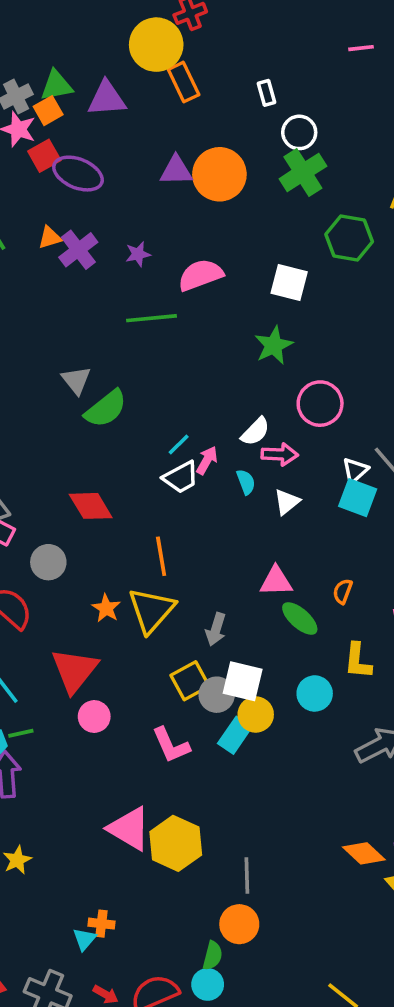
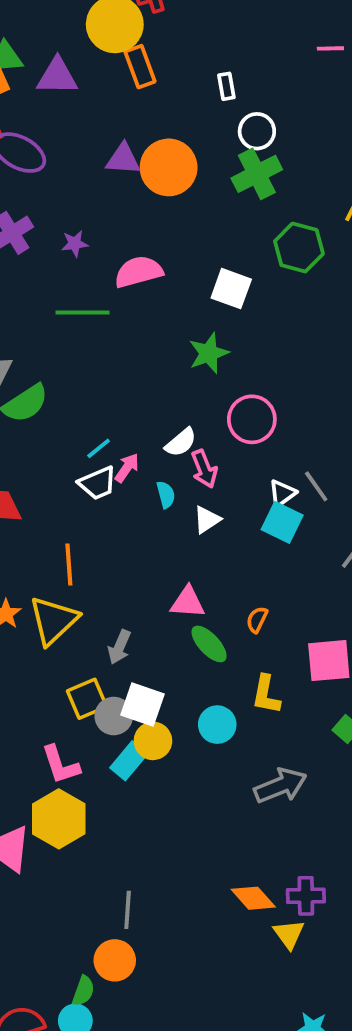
pink arrow: (280, 454) -> (204, 469), turned 60
yellow hexagon: (176, 843) -> (59, 819), moved

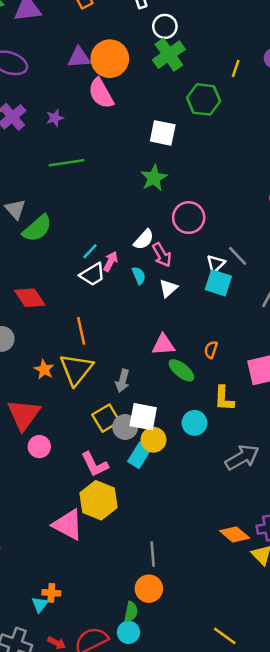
pink semicircle: (139, 272) -> (101, 93), moved, turned -96

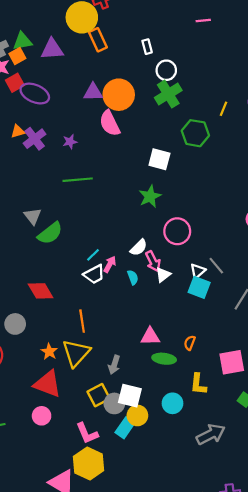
white triangle: (168, 288) -> (163, 275), moved
green ellipse: (181, 370) -> (164, 359), turned -35
red triangle: (24, 415) -> (48, 384), moved, turned -48

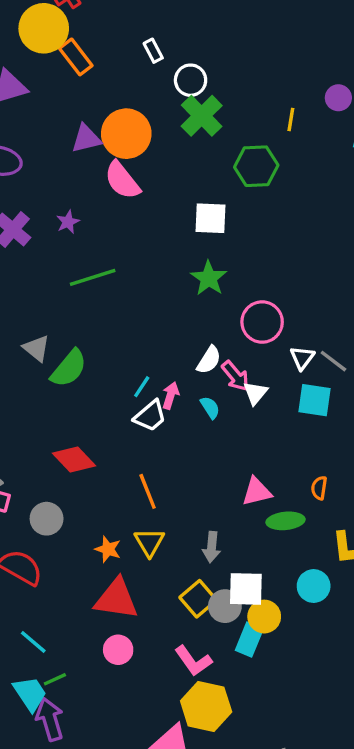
white triangle: (198, 271) -> (302, 358), moved
yellow triangle: (76, 353) -> (149, 542), size x0.7

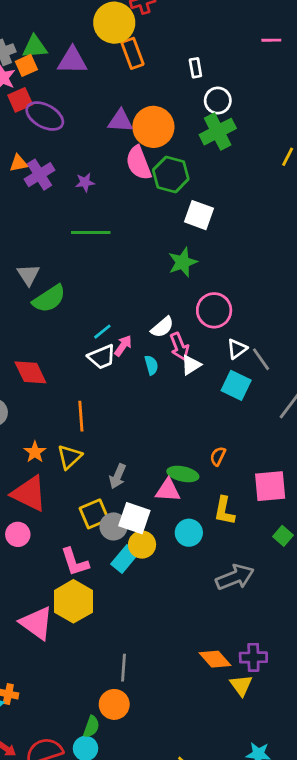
green hexagon: (256, 166) -> (171, 174), moved
pink triangle: (257, 492) -> (168, 490), moved

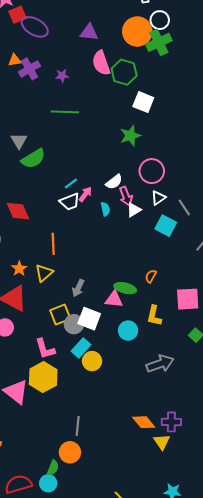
orange circle: (153, 127) -> (137, 31), moved
white triangle: (237, 349) -> (158, 198), moved
yellow circle: (142, 545) -> (92, 361), moved

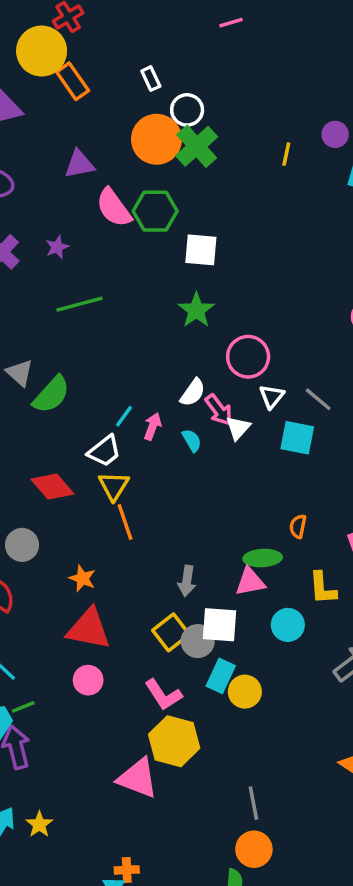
white trapezoid: (70, 202) -> (104, 451), moved
yellow triangle: (44, 273) -> (114, 486), moved

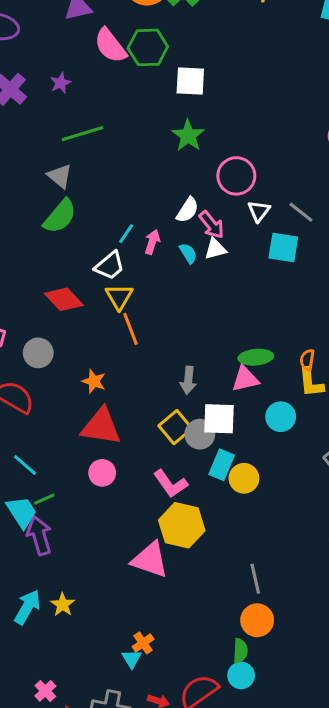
gray triangle: (20, 373) -> (60, 176), moved
white triangle: (238, 428) -> (215, 249), moved, turned 35
orange semicircle: (298, 526) -> (307, 360), moved
orange cross: (127, 870) -> (143, 643), turned -30

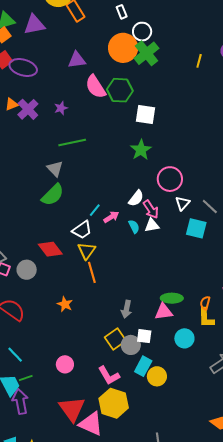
pink arrow: (152, 242) -> (111, 217), turned 35
gray circle: (38, 353) -> (27, 270), moved
white square: (219, 419) -> (144, 336), size x0.7
red triangle: (101, 427) -> (72, 409), moved, turned 40

